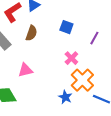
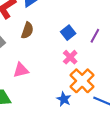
blue square: (66, 27) -> (68, 33), moved, turned 32

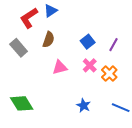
pink triangle: (21, 70) -> (60, 67), moved
orange cross: (82, 81) -> (109, 74), moved, size x0.7

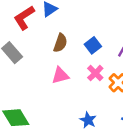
brown semicircle: (48, 40) -> (60, 43), moved

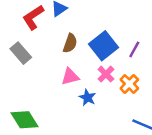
blue square: (93, 45) -> (103, 46), size x1.6
blue star: (88, 120) -> (87, 98), moved

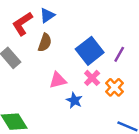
brown semicircle: (70, 43) -> (45, 43), moved

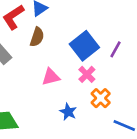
orange cross: (114, 87) -> (101, 98), moved
blue star: (74, 100) -> (68, 112), moved

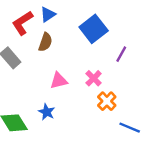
blue square: (84, 46) -> (94, 29), moved
blue star: (68, 112) -> (47, 112), moved

